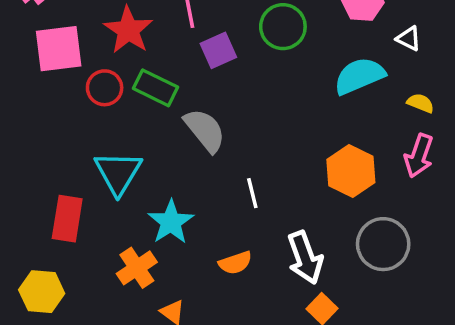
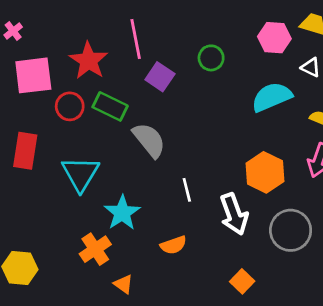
green circle: (283, 27) -> (211, 58), size x0.7
purple square: (218, 50) -> (160, 77), turned -32
red rectangle: (67, 219) -> (25, 151), moved
white arrow: (305, 258) -> (234, 214), moved

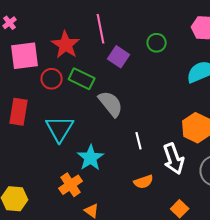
orange semicircle: (173, 245) -> (144, 182), moved

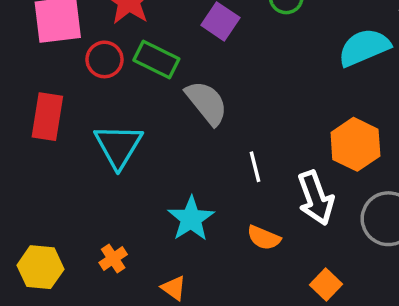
cyan star: (91, 158) -> (191, 219), moved
orange semicircle: (144, 182) -> (264, 238), turned 42
orange cross: (71, 185) -> (113, 258), moved, size x0.7

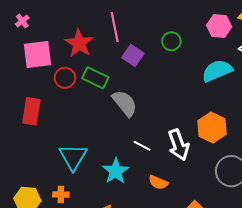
cyan triangle: (118, 146) -> (73, 157), moved
white line: (255, 167) -> (142, 146), moved, turned -48
white arrow: (316, 198) -> (179, 145), moved
orange cross: (113, 258) -> (61, 194), moved, turned 35

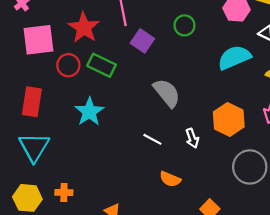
gray semicircle: (125, 103) -> (167, 93), moved
white arrow: (179, 145) -> (192, 138), size x0.6
cyan triangle: (73, 157) -> (34, 147), moved
cyan star: (116, 171) -> (89, 112), moved

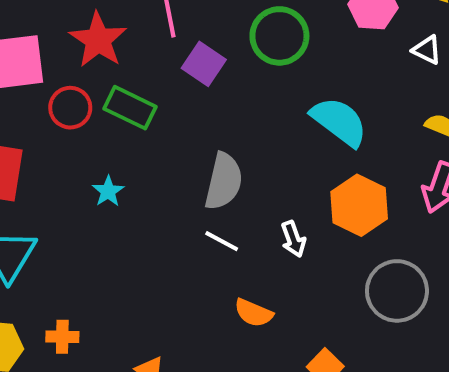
green circle: (184, 25) -> (279, 36), size x1.5
cyan semicircle: (234, 57) -> (339, 122), moved, turned 60
gray semicircle: (167, 93) -> (224, 181), moved, turned 52
cyan star: (89, 112) -> (108, 191), size x0.6

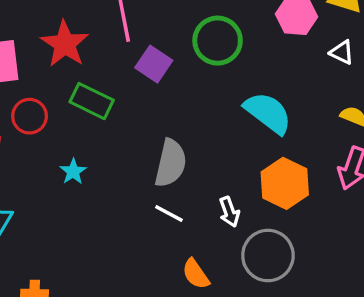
red circle: (70, 108) -> (30, 116), moved
gray circle: (397, 291) -> (268, 256), moved
orange semicircle: (254, 313) -> (196, 274), turned 32

